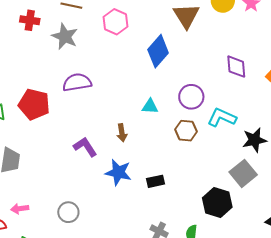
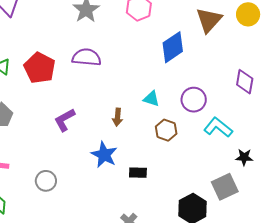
brown hexagon: (186, 131) -> (166, 130), moved
black star: (255, 140) -> (244, 157), size x0.7
purple L-shape: (85, 147) -> (65, 120), moved, turned -100

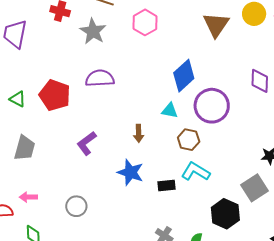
blue diamond: (173, 47) -> (184, 76), moved
purple circle: (194, 100) -> (212, 106), size x1.4
cyan L-shape: (218, 127) -> (195, 172), moved

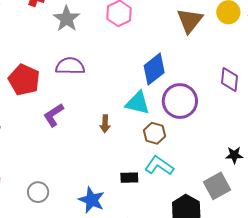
cyan triangle: (170, 111) -> (138, 103), size x1.5
purple L-shape: (87, 143) -> (54, 115), moved
blue star: (130, 172) -> (92, 200), moved

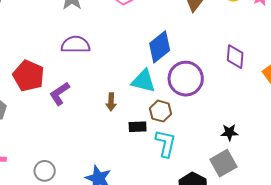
red pentagon: (24, 80) -> (29, 76), moved
black star: (234, 155) -> (229, 132), moved
cyan L-shape: (159, 166) -> (166, 143), turned 68
black rectangle: (129, 178) -> (138, 127), moved

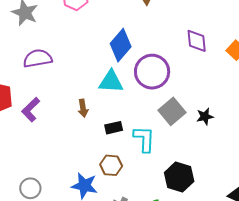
brown hexagon: (161, 111) -> (111, 165), moved
gray square: (223, 163) -> (172, 111), moved

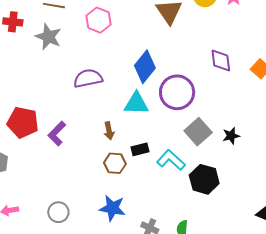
purple semicircle: (38, 58) -> (88, 78), moved
cyan L-shape: (144, 139) -> (171, 160), turned -48
brown hexagon: (111, 165) -> (115, 163), moved
black hexagon: (179, 177) -> (204, 179), moved

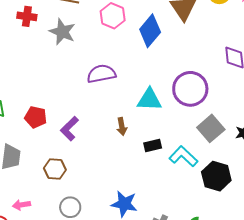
blue diamond: (145, 67) -> (150, 31), moved
red pentagon: (23, 122) -> (36, 117), size x0.7
brown hexagon: (115, 163) -> (55, 169), moved

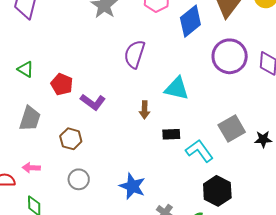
purple semicircle: (101, 74) -> (135, 54), turned -72
purple circle: (190, 89) -> (230, 56), moved
purple L-shape: (70, 129) -> (93, 102), turned -110
black hexagon: (216, 176) -> (217, 191), moved

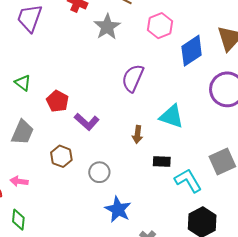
gray circle: (79, 179) -> (99, 172), moved

